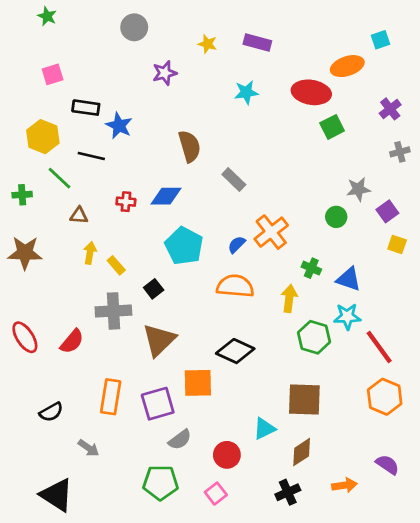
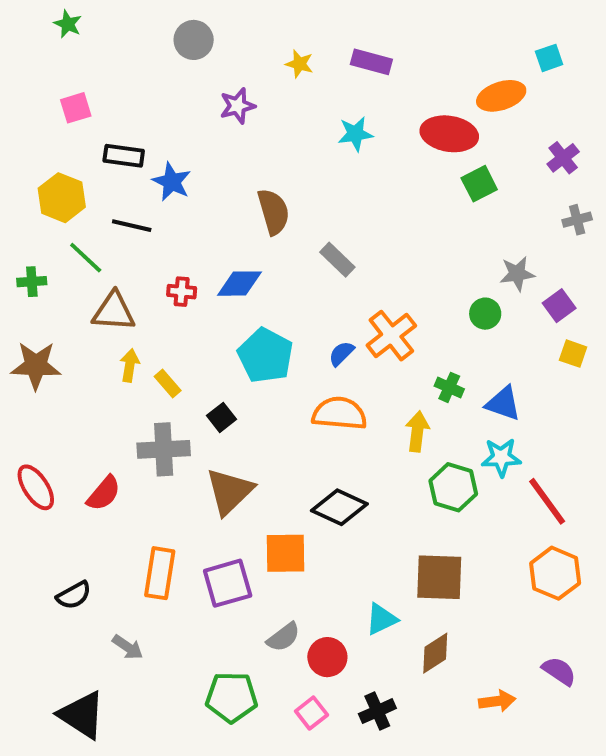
brown triangle: (79, 215) -> (114, 312), size x1.6
gray semicircle: (180, 440) -> (283, 637), moved
black cross: (288, 492) -> (377, 711), moved

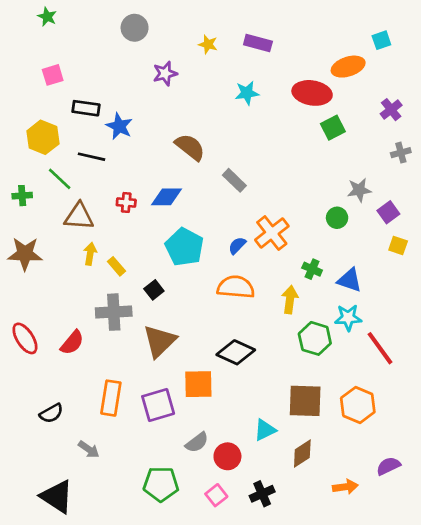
brown semicircle: (273, 212) -> (190, 147), turned -36
orange hexagon: (555, 573) -> (358, 405), moved
purple semicircle: (559, 671) -> (388, 466), turned -60

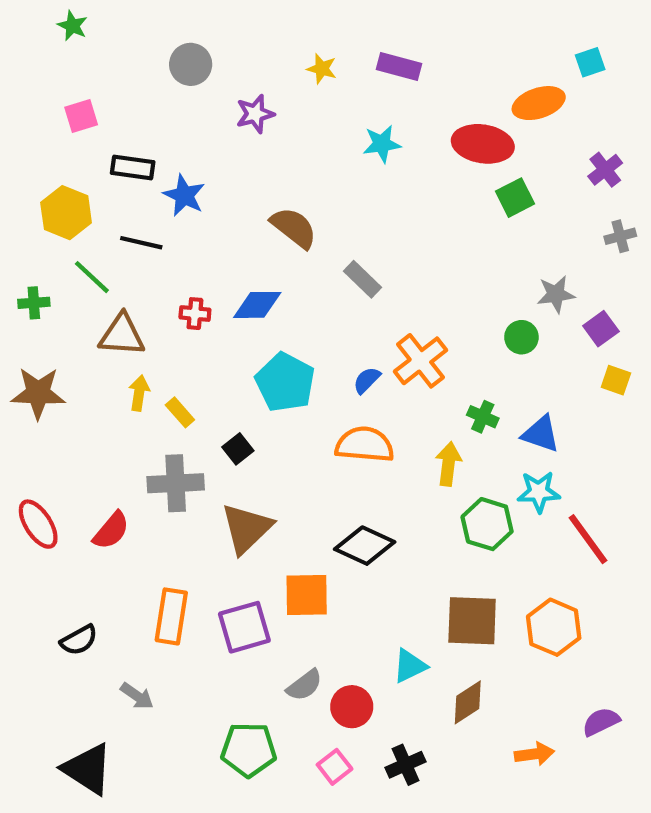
gray circle: (135, 28) -> (191, 64), moved

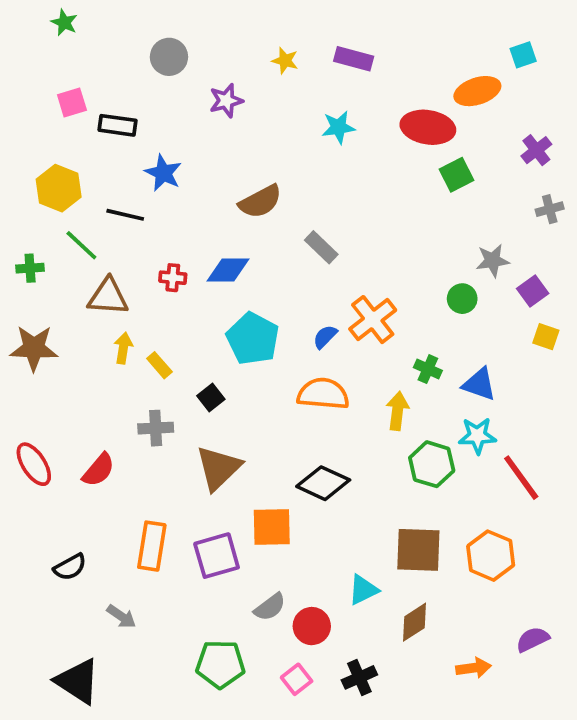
black rectangle: (133, 168) -> (118, 125), moved
brown semicircle: (294, 228) -> (260, 201), turned 114
gray cross: (176, 483) -> (156, 428), size x0.7

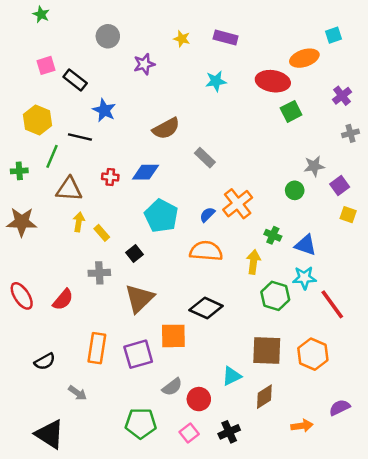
black rectangle: (118, 125) -> (75, 80), turned 30
green line: (81, 245) -> (52, 156), turned 70

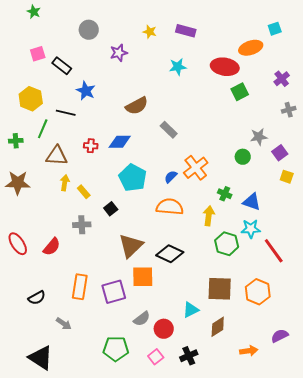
brown triangle: (139, 298) -> (131, 246), moved

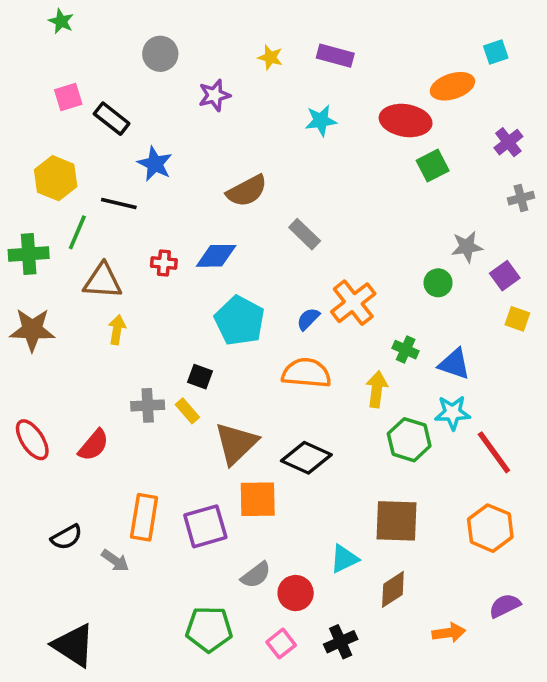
green cross: (16, 141) -> (29, 254), size x1.5
yellow rectangle: (84, 192) -> (187, 411), moved
black square: (111, 209) -> (200, 377), turned -32
orange hexagon: (258, 292) -> (490, 528), moved
gray arrow: (64, 324) -> (115, 561), moved

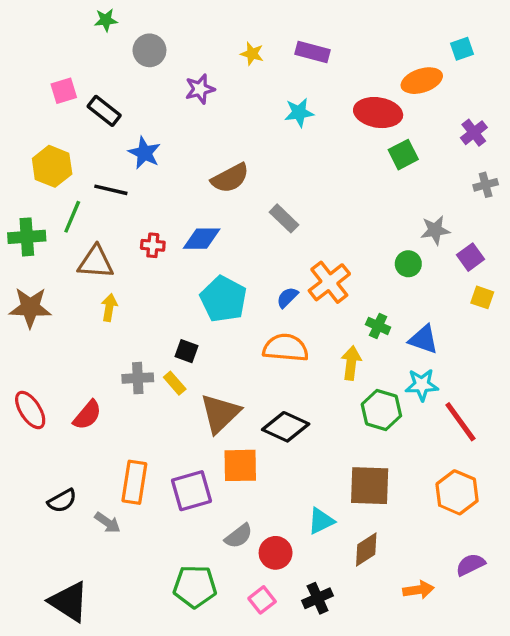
green star: (61, 21) -> (106, 20), moved, turned -30

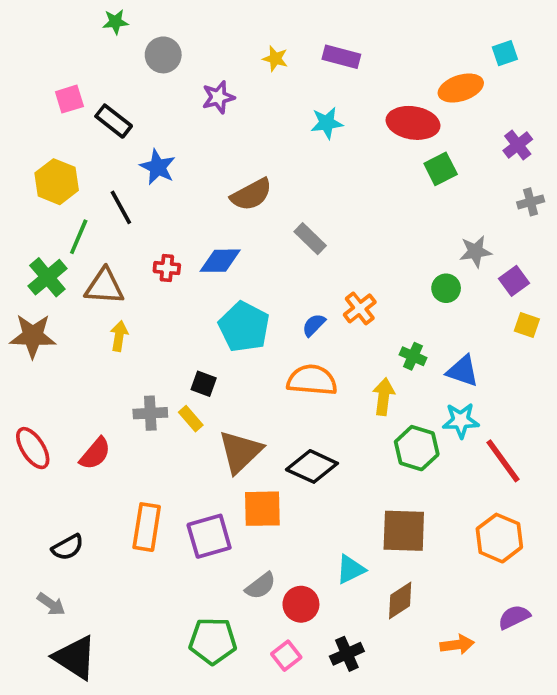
black line: (111, 190) -> (121, 207), turned 48
green cross: (27, 237) -> (47, 277), moved, turned -36
orange cross: (329, 282) -> (360, 308), size x0.7
gray arrow: (107, 523) -> (51, 604), moved

